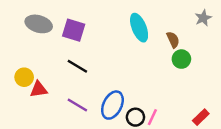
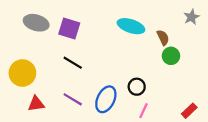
cyan ellipse: (139, 28) -> (131, 26), turned -50
yellow circle: (24, 77) -> (22, 73), size x1.5
red triangle: (39, 89) -> (36, 104), moved
black circle: (135, 117) -> (137, 87), moved

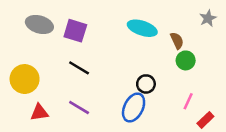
black circle: (137, 87) -> (146, 84), moved
blue ellipse: (106, 99) -> (134, 108), moved
pink line: (144, 111) -> (188, 101), moved

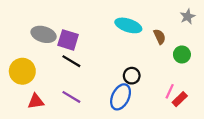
gray ellipse: (39, 24) -> (44, 34), moved
purple square: (75, 31) -> (68, 40), moved
green circle: (186, 60) -> (182, 54), moved
red rectangle: (205, 120) -> (180, 99), moved

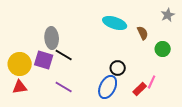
gray ellipse: (44, 34) -> (52, 38), moved, turned 70
purple square: (68, 40) -> (44, 60), moved
red rectangle: (180, 99) -> (140, 89), moved
red triangle: (36, 101) -> (20, 87), moved

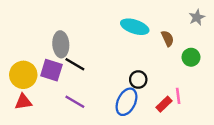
pink line: (152, 82) -> (178, 96), turned -32

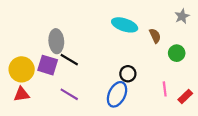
red rectangle: (164, 104) -> (185, 96), moved

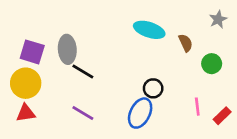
purple square: (48, 65) -> (32, 52), moved

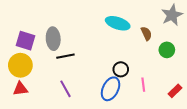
gray star: (218, 19) -> (172, 15), size x1.5
black line: (83, 71) -> (65, 56), turned -42
pink line: (197, 107) -> (143, 85), moved
purple line: (83, 113) -> (65, 89), turned 30

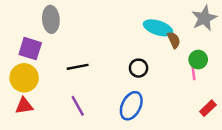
cyan ellipse: (118, 23) -> (158, 28), moved
gray ellipse: (53, 39) -> (51, 19), moved
black circle: (121, 69) -> (139, 68), moved
pink line: (143, 85) -> (193, 72), moved

